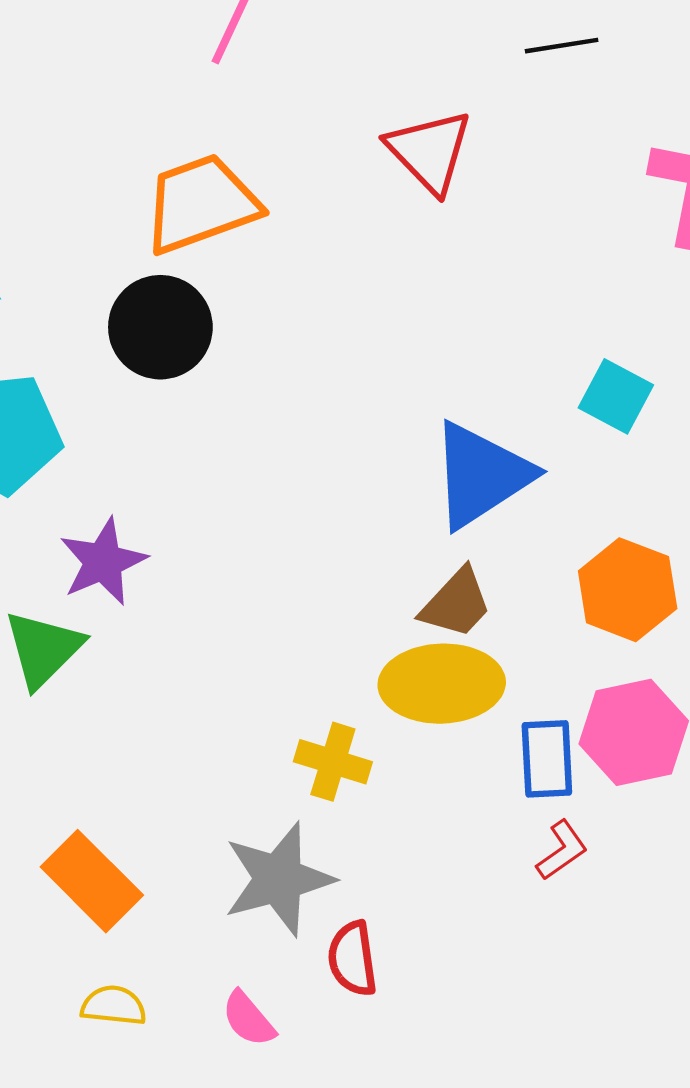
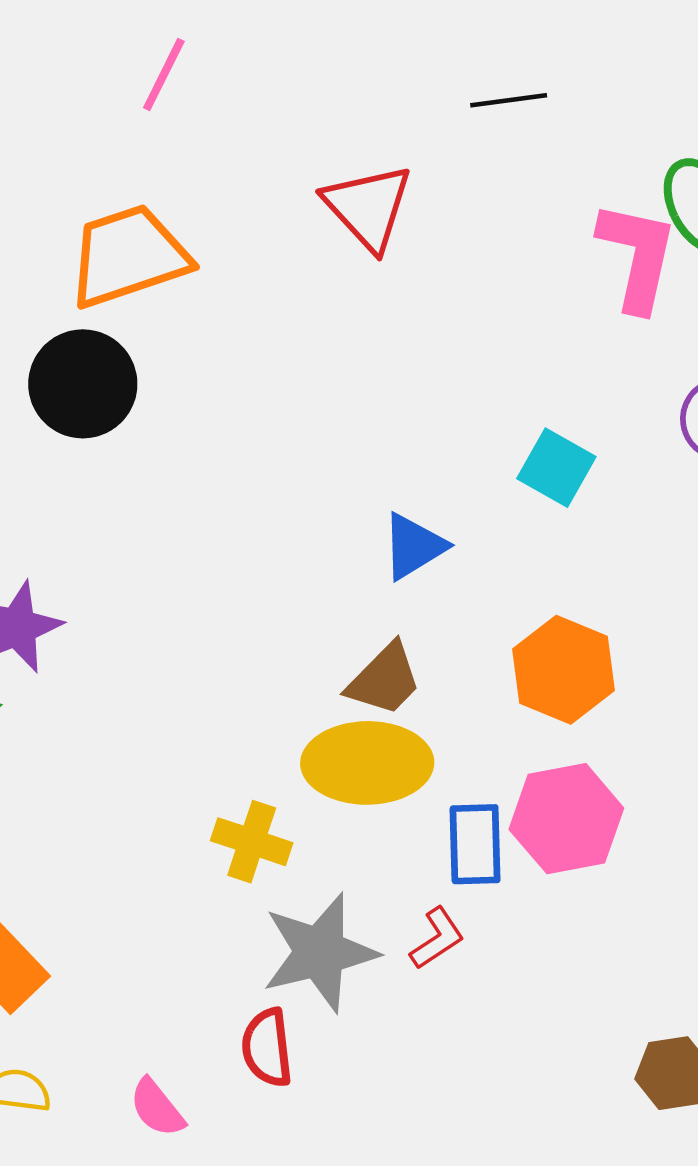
blue triangle: (481, 475) -> (414, 546), size x0.6
red L-shape: (562, 850) -> (437, 938), moved
gray star: (279, 879) -> (320, 952), moved

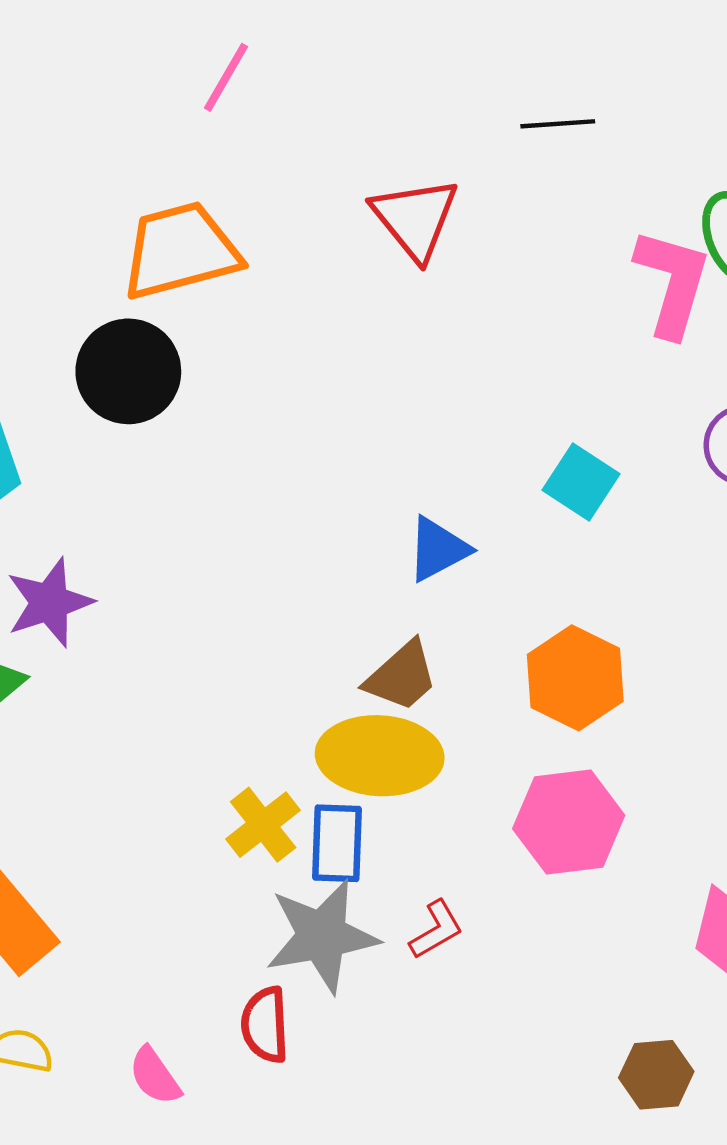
yellow cross: (252, 842) -> (263, 825), turned 30
blue rectangle: (475, 844) -> (337, 843), moved

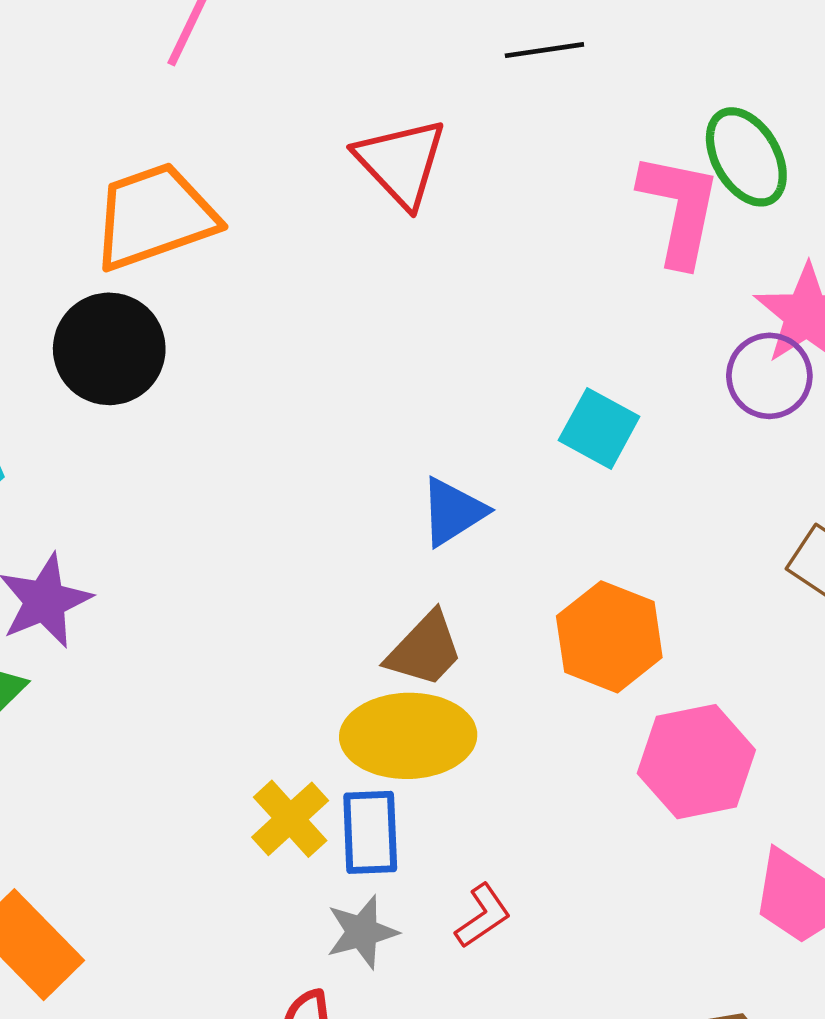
pink hexagon: (569, 822) -> (696, 762), moved
gray star: (322, 936) -> (362, 932), size x0.6

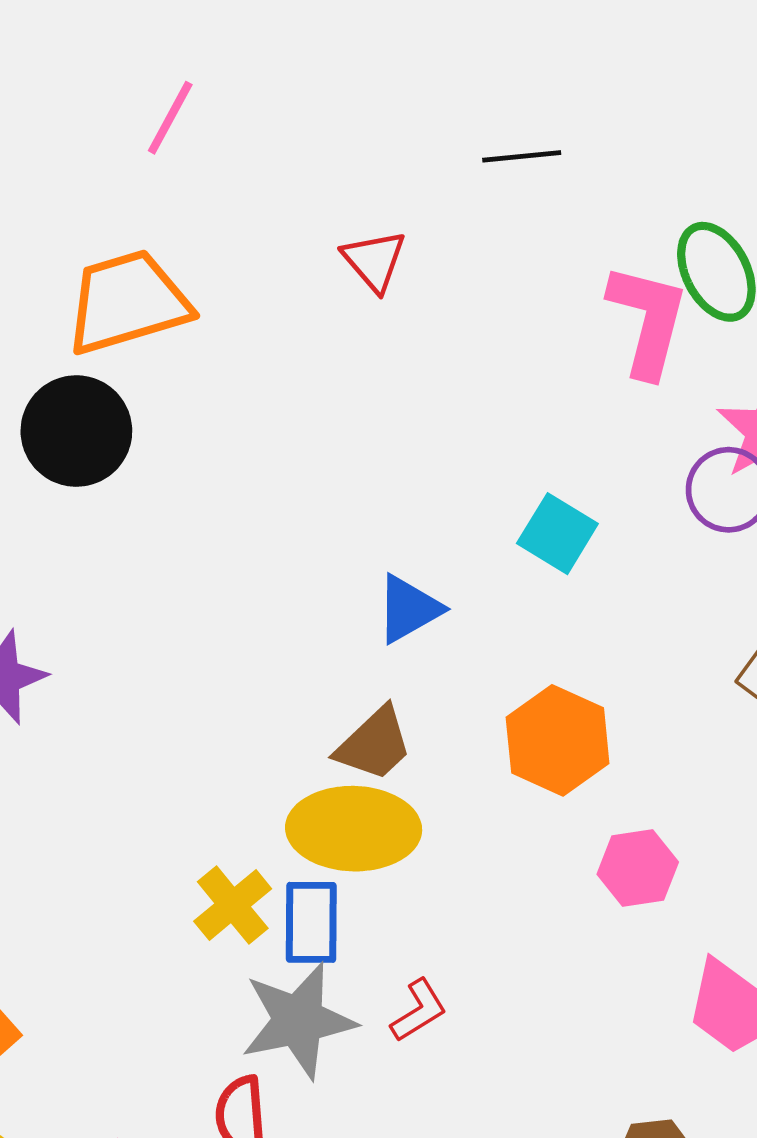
red triangle: (401, 162) -> (374, 261), size x0.7
pink hexagon: (696, 762) -> (638, 868), size x0.7
gray star: (362, 932) -> (298, 1021), size x1.6

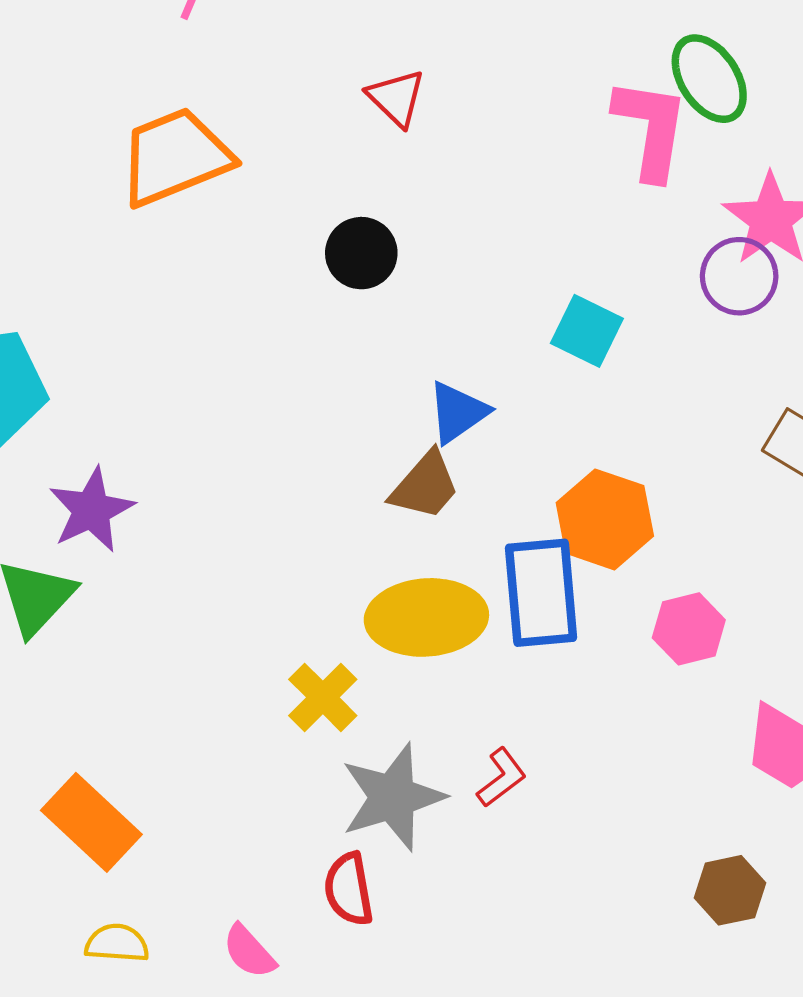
black circle: (76, 431) -> (361, 253), moved, size x0.7
brown trapezoid: (374, 744) -> (425, 486), moved
blue rectangle: (311, 922) -> (541, 593), moved, size x1.4

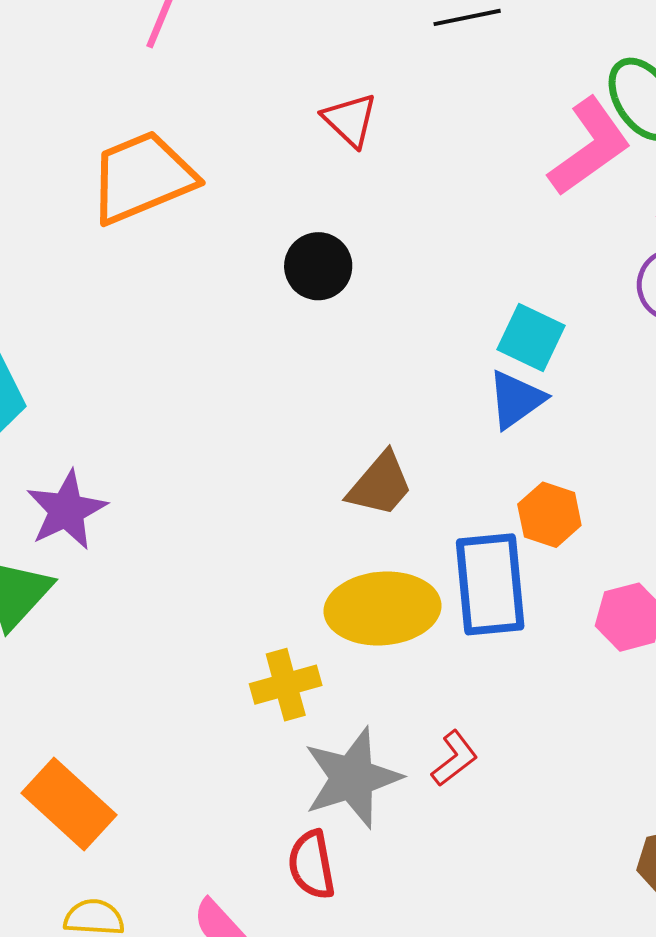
pink L-shape: (651, 129) -> (590, 147), turned 46
blue triangle: (458, 412) -> (516, 399), moved
orange hexagon: (605, 519) -> (549, 515), size x0.7
yellow cross: (323, 697) -> (286, 685), turned 30

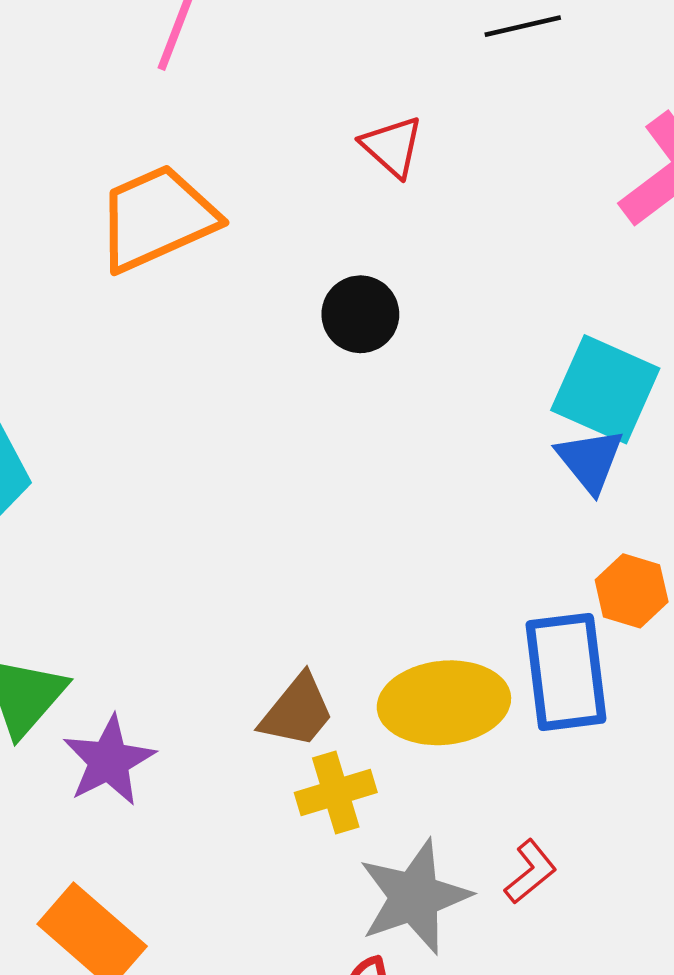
cyan square: (531, 338) -> (605, 389), size x1.4
blue triangle: (516, 399) -> (590, 460), turned -32
brown trapezoid: (380, 484) -> (297, 711), moved
purple star: (66, 510) -> (109, 761), moved

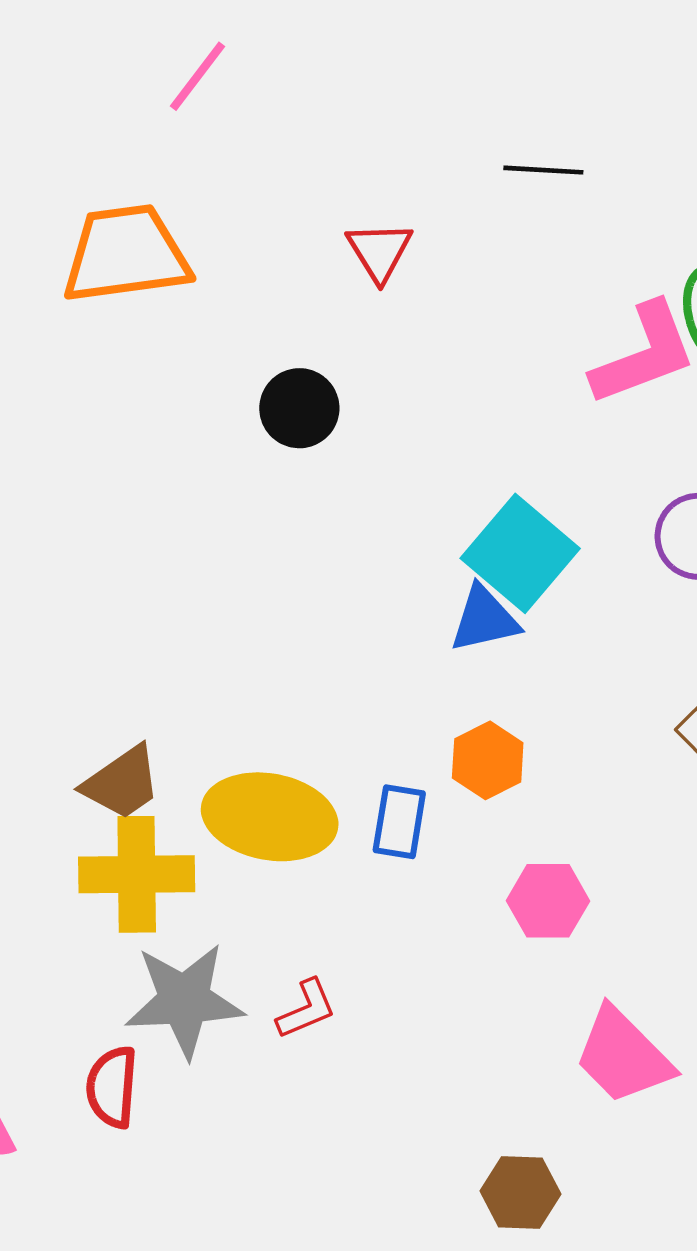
blue triangle: (590, 460) -> (484, 619), turned 40
blue rectangle: (566, 672) -> (399, 822), size x0.6
yellow cross: (336, 793) -> (137, 874), size x1.4

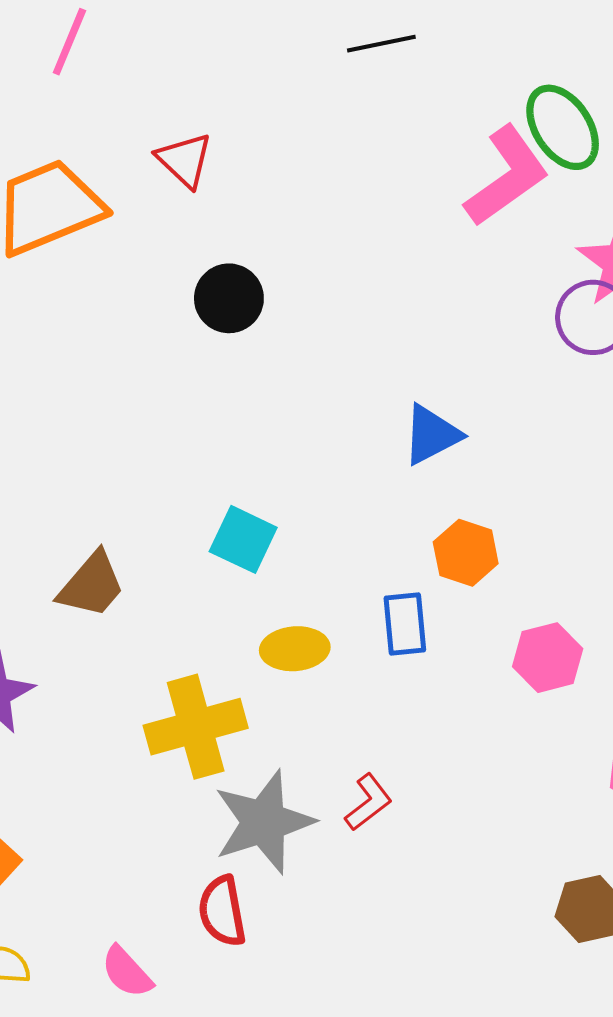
red triangle: (379, 251) -> (184, 160), moved
cyan square: (520, 553) -> (243, 539), moved, size x0.7
brown trapezoid: (122, 783) -> (92, 585), moved
yellow ellipse: (270, 817) -> (295, 649), size x0.6

